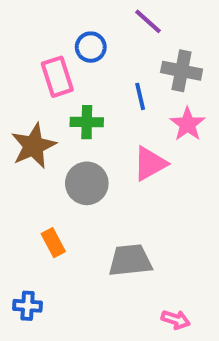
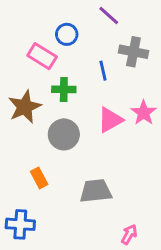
pink rectangle: (57, 77) -> (42, 56), turned -40
pink star: (188, 124) -> (144, 113), moved
blue cross: (28, 306) -> (20, 224), size x1.4
pink arrow: (176, 320) -> (129, 235), turned -78

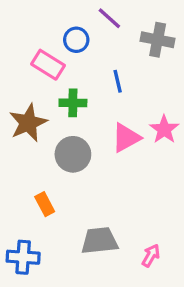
purple line: (109, 15) -> (109, 18), moved
gray cross: (133, 52) -> (158, 40), moved
gray trapezoid: (96, 191) -> (99, 241), moved
pink arrow: (129, 235) -> (151, 256), moved

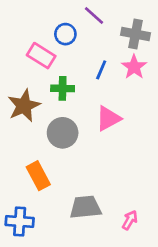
blue line: (118, 81) -> (101, 70), turned 36
pink star: (164, 129) -> (134, 67), moved
orange rectangle: (45, 204) -> (38, 176), size x1.4

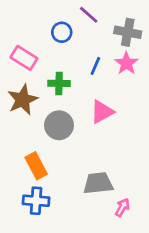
pink rectangle: (41, 56) -> (24, 58), moved
gray trapezoid: (85, 207) -> (98, 183), moved
blue cross: (20, 221) -> (36, 201), moved

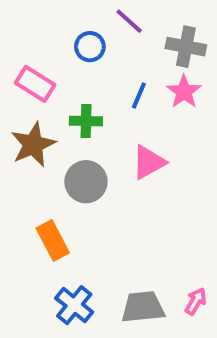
gray trapezoid: (98, 183) -> (143, 307), moved
blue cross: (36, 201) -> (74, 305), moved, turned 35
pink arrow: (122, 207) -> (196, 301), moved

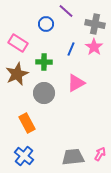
blue cross: (74, 305) -> (24, 156), moved

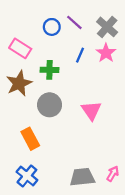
purple line: (66, 11) -> (74, 22), moved
gray cross: (95, 24) -> (107, 27), turned 30
pink triangle: (76, 83) -> (91, 110), moved, turned -36

